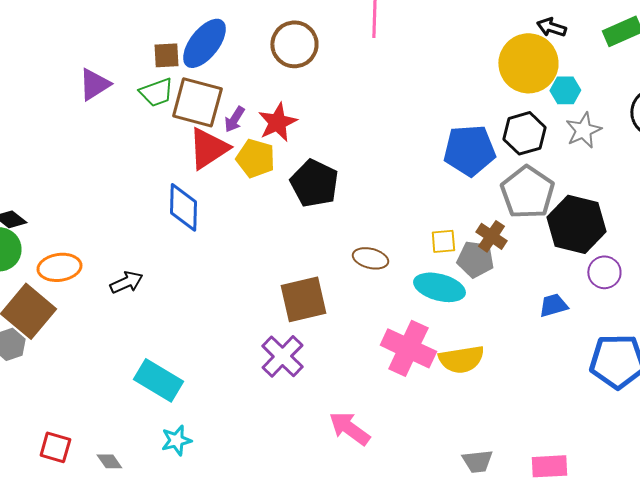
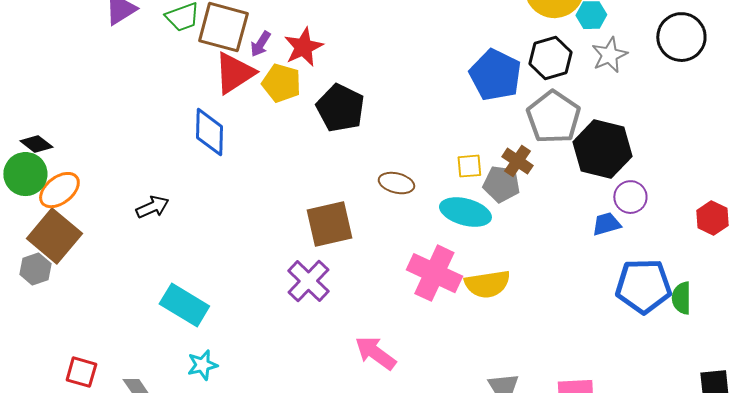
blue pentagon: (469, 150) -> (495, 75), turned 30
orange ellipse: (59, 267) -> (59, 190), moved, turned -30
blue trapezoid: (553, 305) -> (606, 224), moved

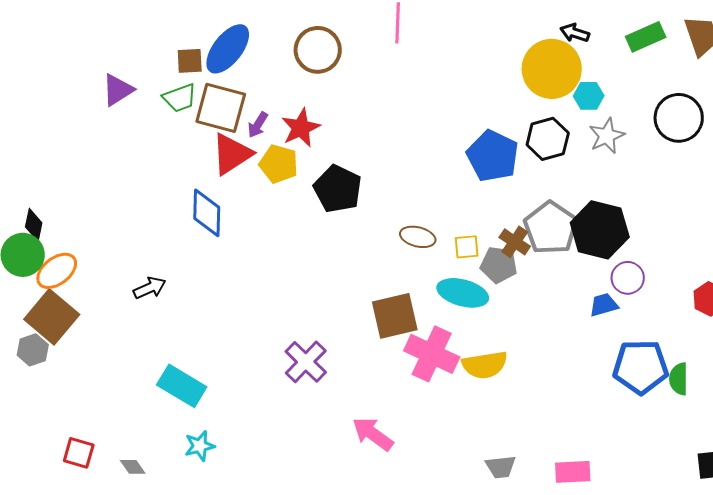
gray pentagon: (553, 117) -> (551, 228), moved
black diamond: (36, 144) -> (34, 225), turned 64
brown ellipse: (396, 183) -> (418, 237), moved
brown square: (329, 224) -> (395, 316), moved

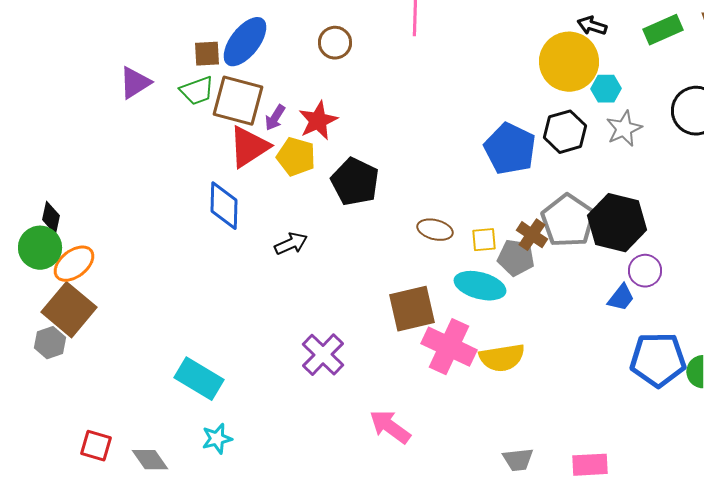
brown circle: (318, 50) -> (335, 43), size x0.7
black arrow: (150, 288) -> (291, 244), moved
blue trapezoid: (604, 305) -> (621, 298), turned 144
gray diamond: (133, 467) -> (150, 460), size x1.4

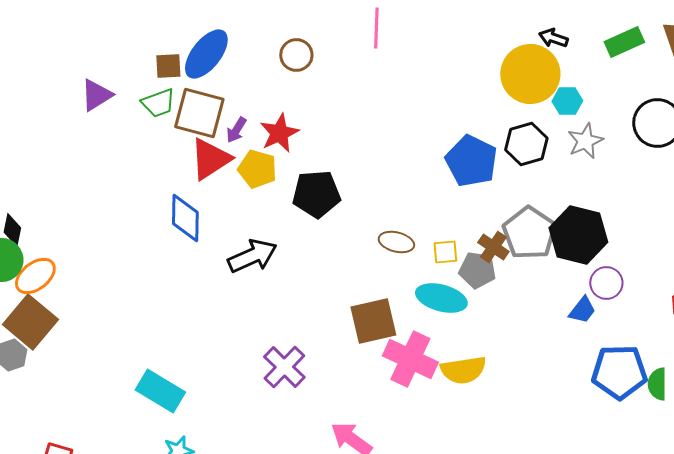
black pentagon: (355, 182) -> (316, 194), turned -30
black arrow: (291, 244) -> (252, 256), size x1.5

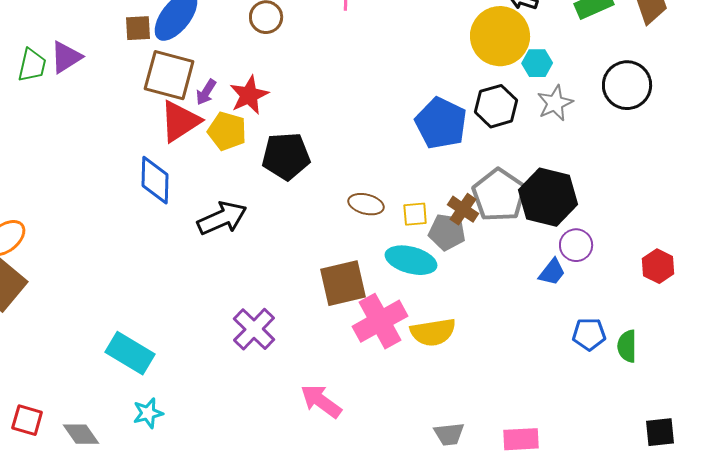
green trapezoid: (158, 103) -> (32, 65), moved, turned -57
pink cross: (410, 359) -> (380, 321), turned 36
blue pentagon: (619, 372) -> (589, 334), size x0.6

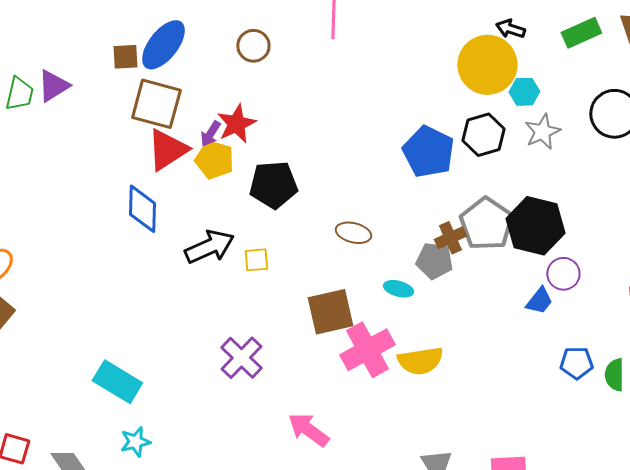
purple arrow: (206, 92) -> (210, 134), moved
brown cross: (463, 209) -> (450, 238), turned 32
yellow square: (415, 214) -> (256, 260), moved
cyan ellipse: (411, 260) -> (398, 289), size x0.6

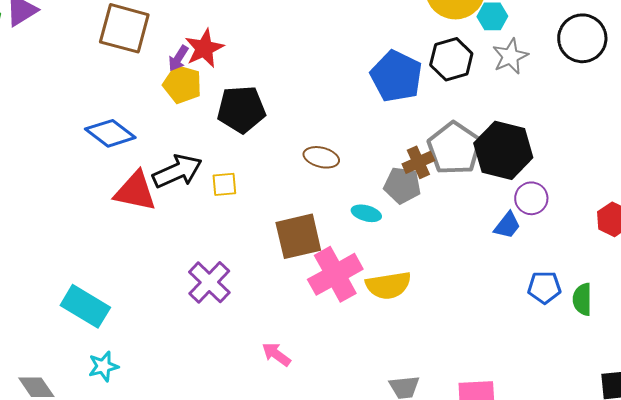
red triangle: (167, 150) -> (135, 191), moved, turned 45
blue diamond: (142, 209) -> (110, 133), turned -54
pink arrow: (308, 430) -> (276, 354), size x0.7

